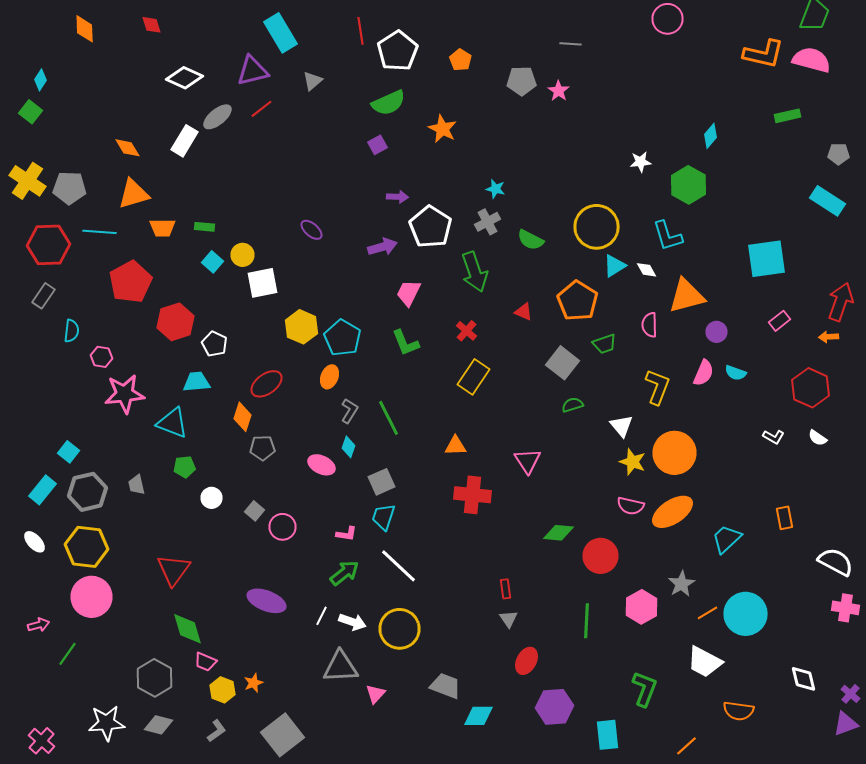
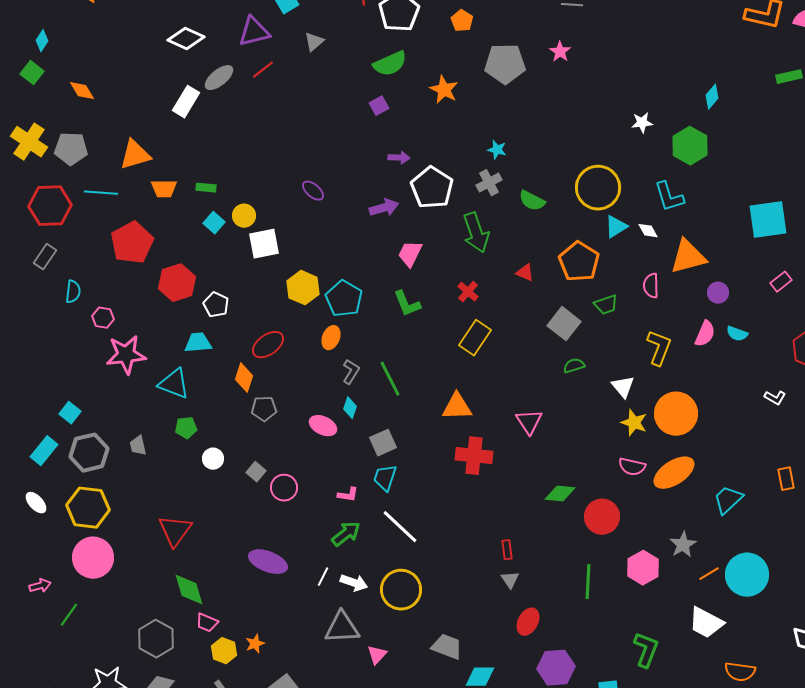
gray pentagon: (522, 81) -> (505, 64), moved, size x1.4
orange diamond: (128, 148) -> (82, 91), moved
orange triangle: (456, 446) -> (457, 407), size x1.4

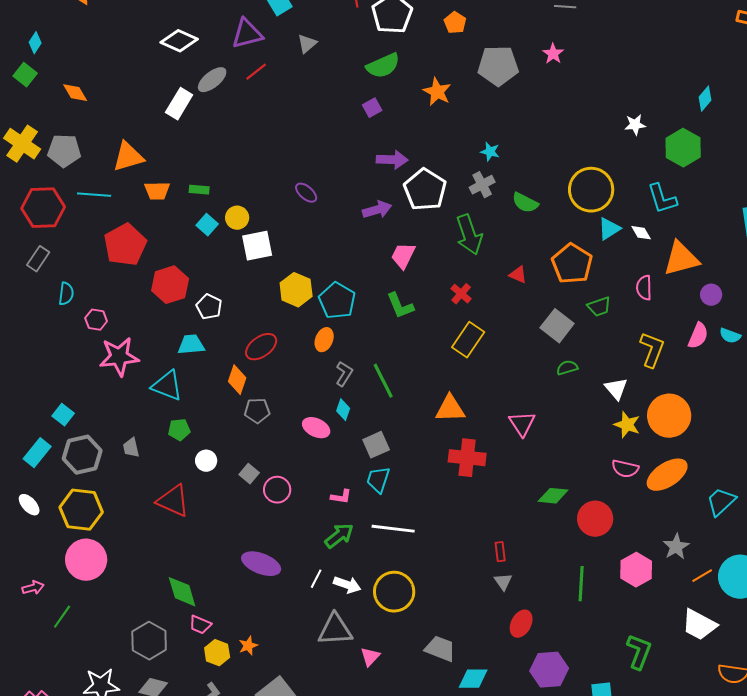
purple arrow: (399, 158) -> (392, 160), size x1.4
white line: (400, 527) -> (393, 529), turned -36
red triangle: (175, 531) -> (173, 501), moved, turned -42

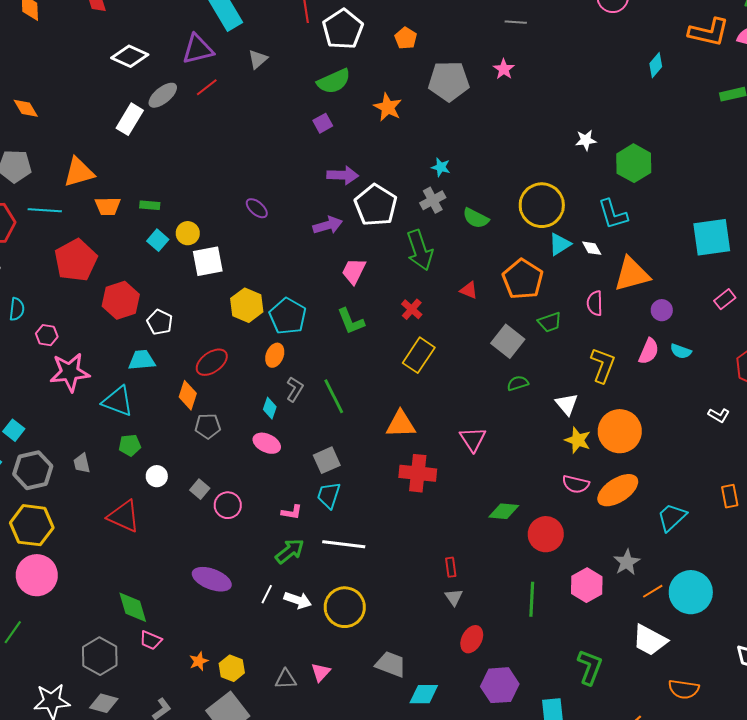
cyan diamond: (705, 99) -> (656, 65), moved
cyan diamond: (343, 410) -> (270, 408), moved
gray triangle: (335, 630) -> (286, 679), moved, size x0.6
yellow hexagon: (217, 653) -> (232, 668), moved

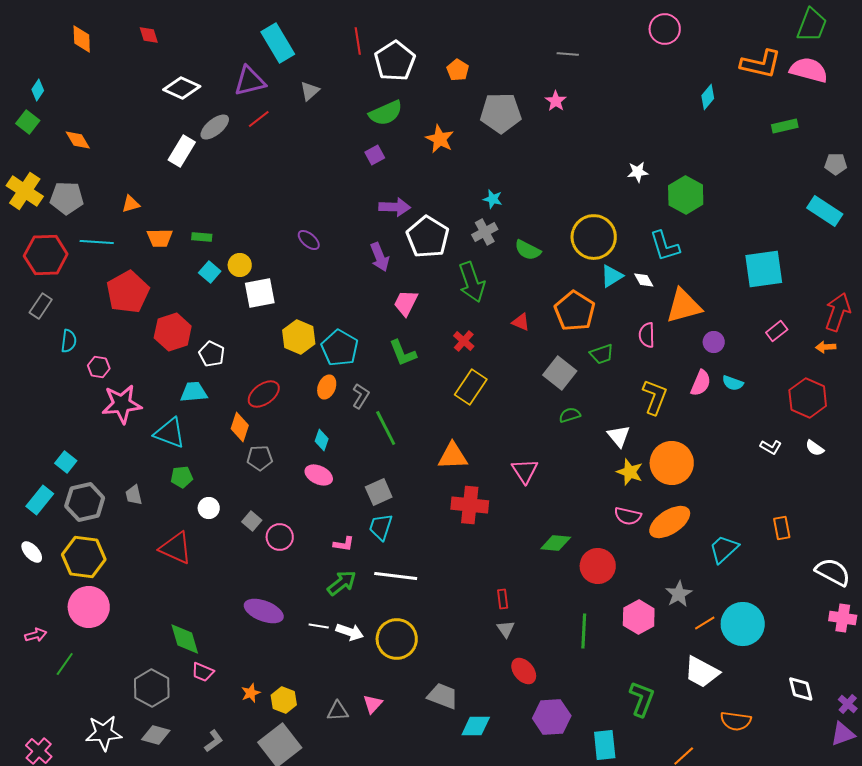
orange triangle: (79, 172) -> (131, 204), size x0.6
purple arrow: (328, 225) -> (380, 257), turned 84
gray L-shape: (295, 389) -> (361, 396), moved
white line: (267, 594) -> (319, 626), turned 72
red ellipse: (472, 639) -> (524, 671), turned -68

